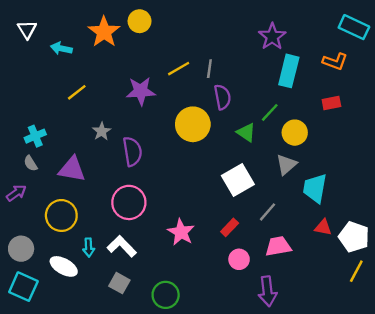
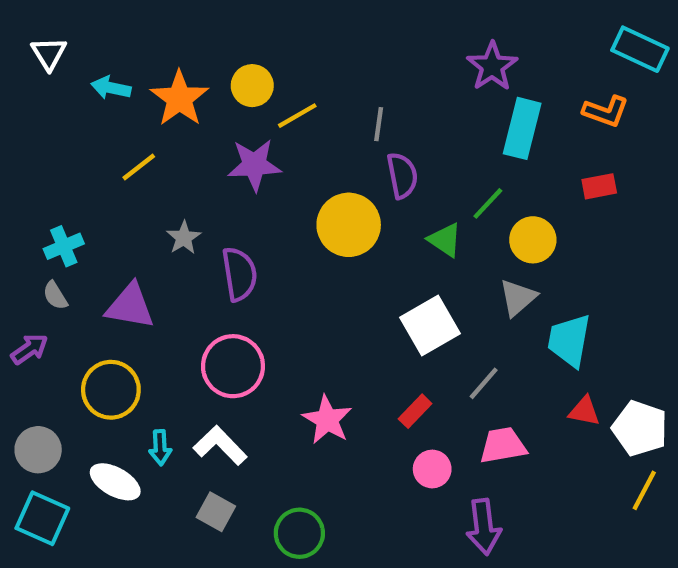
yellow circle: (140, 21) -> (252, 86), moved
orange star: (104, 32) -> (179, 98), moved
yellow line: (179, 69) -> (297, 116), moved

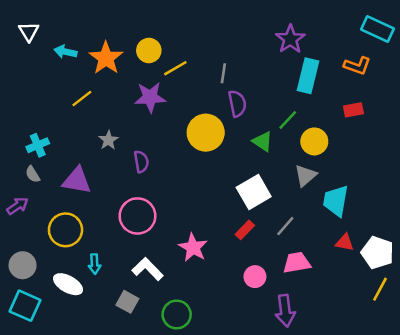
purple semicircle: (239, 274) -> (141, 162), size x0.7
red rectangle: (415, 411) -> (245, 230), moved
white L-shape: (220, 445) -> (148, 269), moved

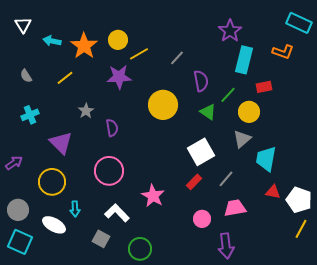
gray line: (223, 73) -> (177, 58), turned 35
purple semicircle: (237, 104) -> (201, 81), moved
red rectangle: (353, 110) -> (264, 87), moved
gray semicircle: (33, 174) -> (26, 76), moved
purple triangle: (77, 181) -> (61, 143), turned 35

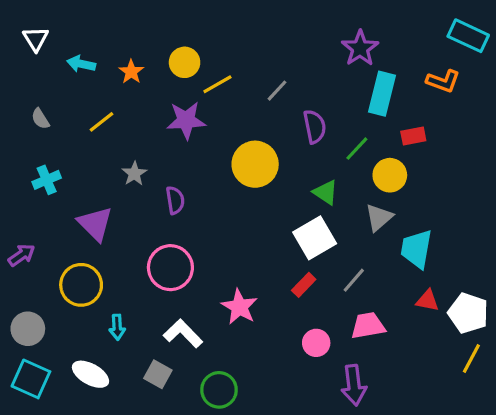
orange star: (84, 46) -> (131, 72), size x0.6
green triangle: (208, 112) -> (326, 192), moved
white ellipse: (54, 225) -> (90, 374), moved

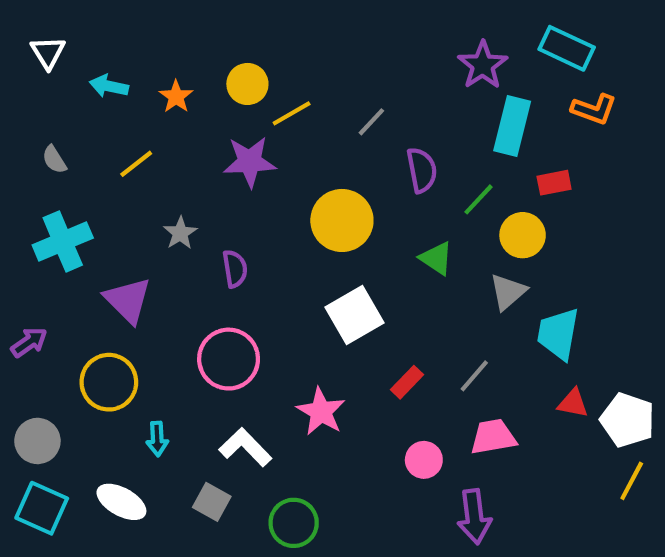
cyan rectangle: (468, 36) -> (567, 48), moved
cyan cross: (47, 180) -> (63, 241), size x1.5
white square: (315, 238) -> (355, 315), moved

